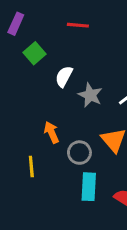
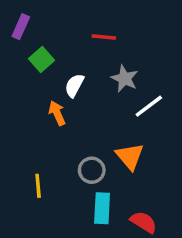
red line: (78, 25) -> (104, 37), moved
gray star: (90, 95) -> (125, 79), moved
orange arrow: (51, 132) -> (57, 113), moved

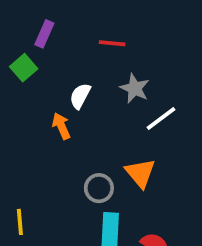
purple rectangle: (21, 27) -> (44, 34), moved
green square: (42, 60) -> (24, 68), moved
yellow line: (38, 186) -> (20, 222), moved

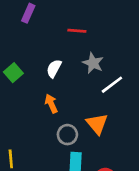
purple rectangle: (44, 34) -> (28, 13), moved
green square: (24, 68) -> (13, 73), moved
orange arrow: (61, 126) -> (51, 104), moved

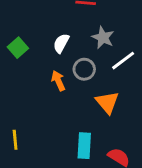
gray circle: (67, 135) -> (84, 69), moved

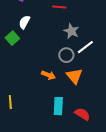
white semicircle: (61, 43) -> (24, 22), moved
gray circle: (84, 69) -> (66, 55), moved
orange arrow: (58, 81) -> (48, 75), moved, turned 136

